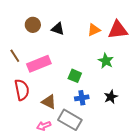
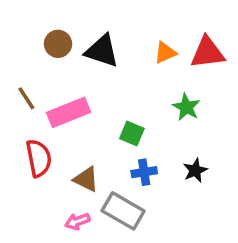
black triangle: (58, 29) -> (102, 51), size x1.5

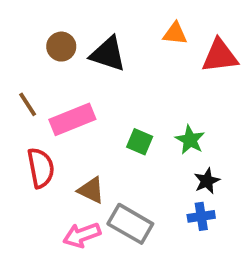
orange triangle: (165, 53) -> (175, 33), moved, turned 30
green star: (186, 107) -> (190, 140), moved
blue cross: (144, 172) -> (201, 216), moved
pink arrow: (77, 221) -> (82, 235), size x1.4

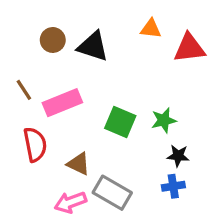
green star: (190, 140) -> (164, 120), turned 30
green square: (140, 142) -> (120, 122), size x1.4
black star: (207, 181) -> (178, 156), turned 30

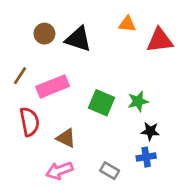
brown line: (24, 90) -> (20, 76), turned 66
gray rectangle: (112, 193) -> (110, 171), moved, size x0.6

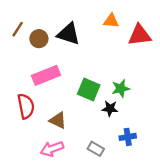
brown circle: (44, 34) -> (39, 39), moved
brown line: (20, 76) -> (18, 29), moved
black star: (150, 131) -> (110, 109), moved

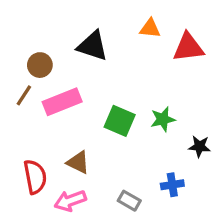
brown line: (18, 29) -> (24, 95), moved
brown circle: (39, 39) -> (40, 65), moved
red semicircle: (26, 106) -> (35, 177), moved
black star: (110, 109) -> (199, 146), moved

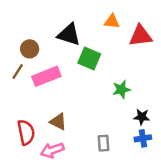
green square: (120, 121) -> (89, 58), moved
black star: (199, 146) -> (142, 117), moved
blue cross: (172, 185) -> (143, 138), moved
gray rectangle: (129, 201) -> (104, 143), moved, turned 56

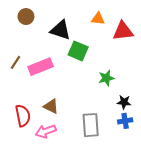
brown circle: (30, 49) -> (26, 17), moved
gray rectangle: (104, 143) -> (91, 125), size x1.6

